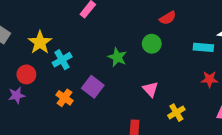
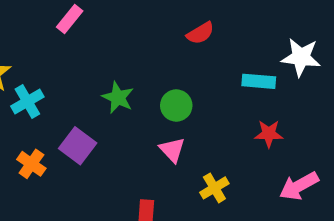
green circle: (152, 44) -> (176, 106), moved

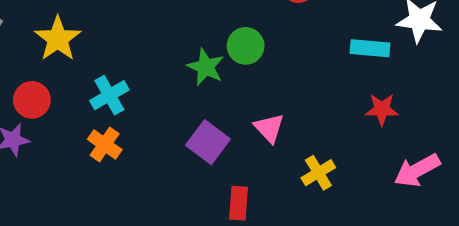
cyan cross: (27, 101) -> (109, 95), moved
green circle: (176, 106) -> (246, 46), moved
purple square: (78, 146) -> (208, 142), moved

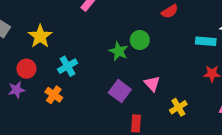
orange cross: (105, 144) -> (54, 95), moved

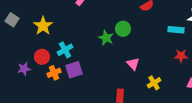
red circle: (26, 69) -> (42, 57), moved
purple square: (120, 91) -> (74, 70), moved, turned 36
orange cross: (54, 95) -> (54, 73), turned 32

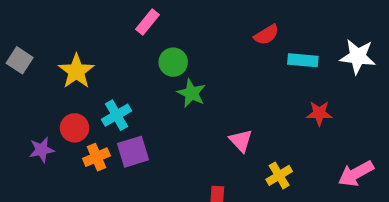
green circle: (123, 29) -> (173, 62), moved
cyan rectangle: (176, 30) -> (303, 60), moved
red star: (181, 56) -> (319, 113), moved

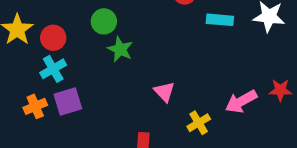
red star: (319, 113) -> (280, 90), moved
red circle: (75, 128) -> (53, 38), moved
pink arrow: (356, 174) -> (241, 102), moved

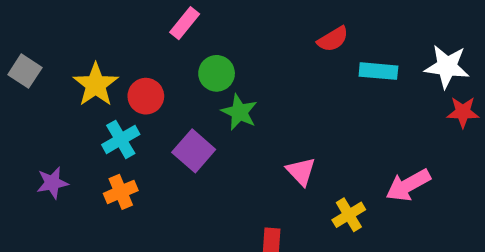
cyan cross: (53, 69) -> (121, 139), moved
red star: (280, 90) -> (463, 112), moved
purple square: (68, 102) -> (194, 151), moved, turned -32

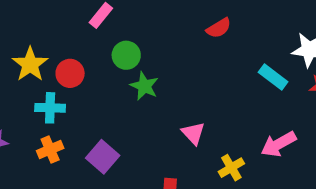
cyan rectangle: (378, 71) -> (273, 77), moved, turned 32
cyan cross: (121, 139) -> (50, 108), turned 32
purple square: (194, 151) -> (103, 157), moved

